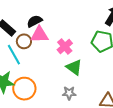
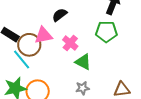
black semicircle: (35, 21) -> (60, 15), moved
brown circle: (24, 41) -> (29, 45), size x1.5

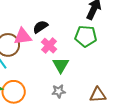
black semicircle: (60, 15) -> (40, 27), moved
green triangle: (83, 62) -> (61, 65), turned 30

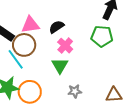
pink triangle: (23, 36) -> (30, 25), moved
green triangle: (61, 65) -> (60, 66), moved

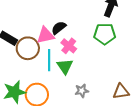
pink triangle: (30, 25) -> (45, 35), moved
cyan line: (16, 59) -> (49, 60), moved, turned 40

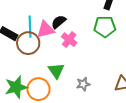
cyan line: (49, 60) -> (30, 27), moved
green triangle: (65, 66) -> (56, 71), moved

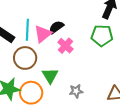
pink triangle: (46, 30) -> (43, 34), turned -30
brown circle: (28, 43) -> (25, 58), moved

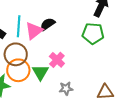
pink cross: (65, 46) -> (57, 60), moved
orange circle: (31, 93) -> (18, 70), moved

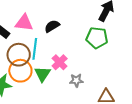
cyan line: (19, 26) -> (35, 49), moved
pink triangle: (34, 31) -> (24, 23), moved, turned 42
gray star: (66, 89) -> (76, 80), moved

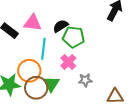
green pentagon: (97, 38) -> (74, 37), moved
brown circle: (19, 55) -> (36, 88), moved
green triangle: (42, 74) -> (51, 84), moved

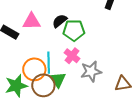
cyan line: (43, 49) -> (49, 63), moved
gray star: (85, 80) -> (91, 71), size x1.5

